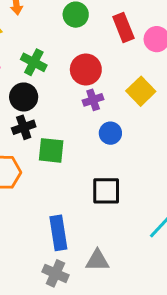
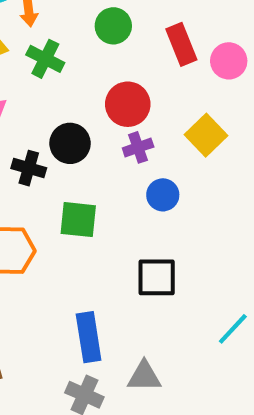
green cross: (34, 62) -> (45, 59), moved
black circle: (24, 97) -> (70, 143), moved
black cross: (24, 127) -> (29, 168), moved, turned 35

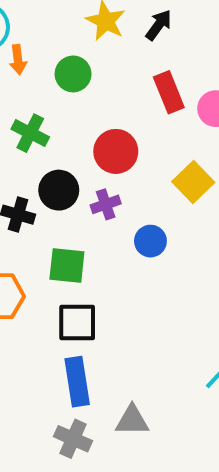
green circle: (113, 26) -> (73, 74), moved
green cross: (45, 59) -> (30, 133), moved
purple cross: (138, 147) -> (106, 204), moved
black square: (157, 277) -> (77, 323), moved

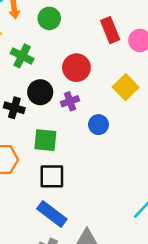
blue rectangle: (77, 382) -> (52, 214), turned -44

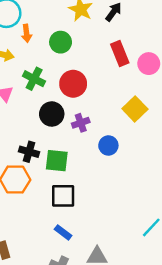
red circle: (76, 68) -> (73, 84), moved
black cross: (14, 108) -> (29, 152), moved
blue rectangle: (52, 214) -> (63, 232), size x0.6

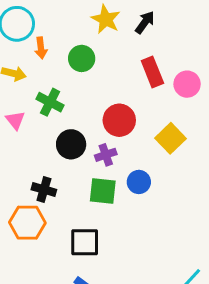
red circle: (73, 84) -> (119, 120), moved
green square: (57, 161) -> (103, 191), moved

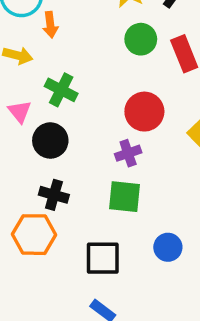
green circle: (82, 58) -> (141, 39), moved
black circle: (71, 144) -> (50, 141), moved
blue circle: (139, 182) -> (168, 247), moved

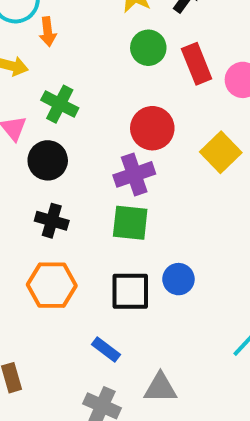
purple cross: (128, 153) -> (134, 174), size x1.4
orange hexagon: (34, 235) -> (52, 285), moved
black square: (103, 258) -> (130, 291), moved

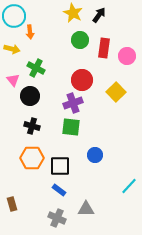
red rectangle: (197, 64) -> (104, 48), turned 30
black square: (130, 291) -> (60, 166), moved

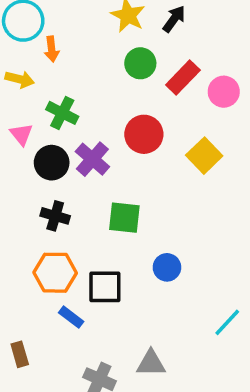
red rectangle: (104, 48) -> (183, 77), turned 36
purple cross: (73, 103) -> (92, 159), moved, turned -30
blue rectangle: (59, 190) -> (71, 317), moved

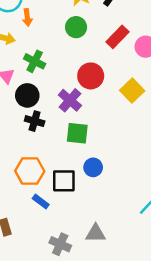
green circle: (140, 63) -> (76, 27), moved
purple cross: (92, 159) -> (70, 100), moved
black cross: (55, 216) -> (35, 121), moved
blue circle: (167, 267) -> (93, 167), moved

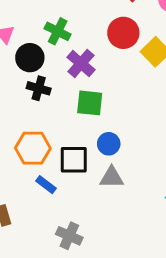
green cross: (35, 61) -> (58, 31), moved
red circle: (91, 76) -> (123, 33), moved
gray triangle: (96, 233) -> (112, 177), moved

